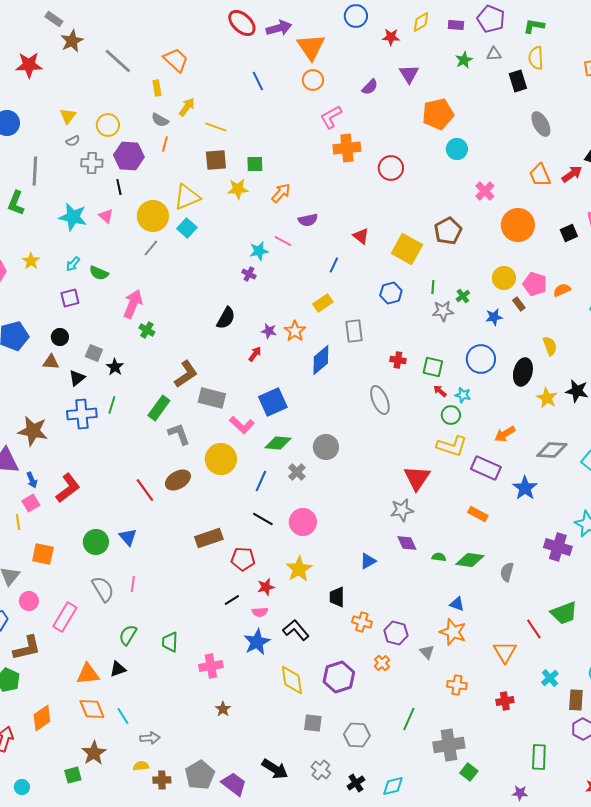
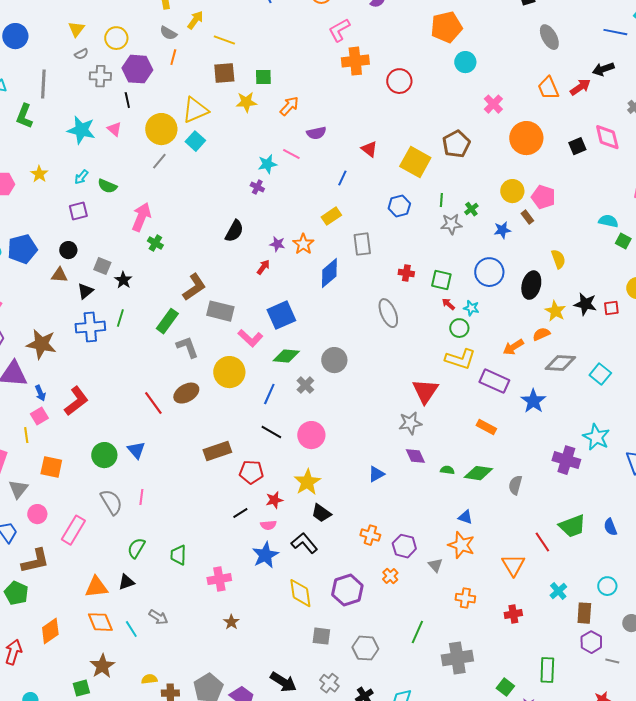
orange semicircle: (562, 290) -> (541, 334), moved
black trapezoid: (337, 597) -> (321, 513), moved, turned -55
gray arrow: (150, 738) -> (158, 617), moved, turned 36
green square: (469, 772) -> (505, 687), moved

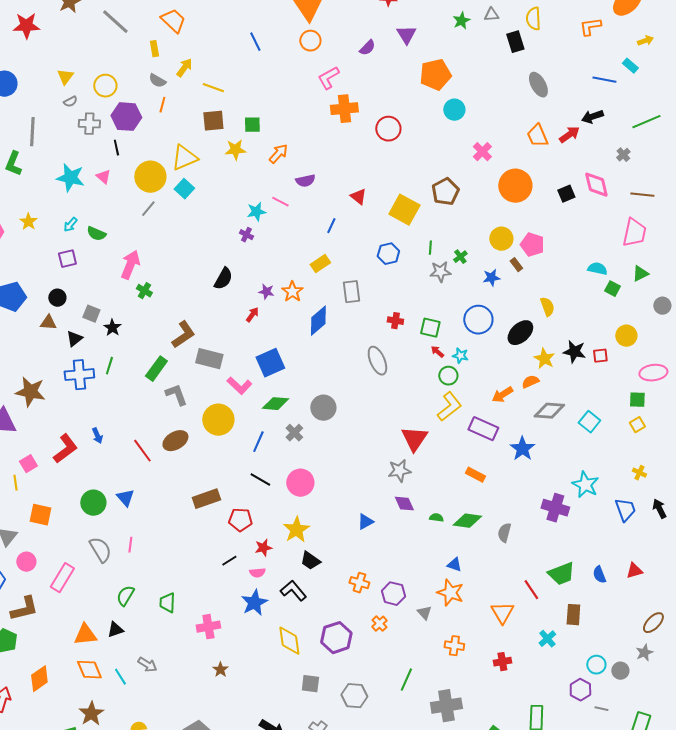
black ellipse: (531, 285) -> (520, 333), turned 32
yellow L-shape: (460, 359) -> (449, 407), turned -56
blue arrow: (40, 393) -> (97, 436), moved
cyan circle: (607, 586) -> (596, 665), moved
brown rectangle: (584, 613) -> (573, 615), moved

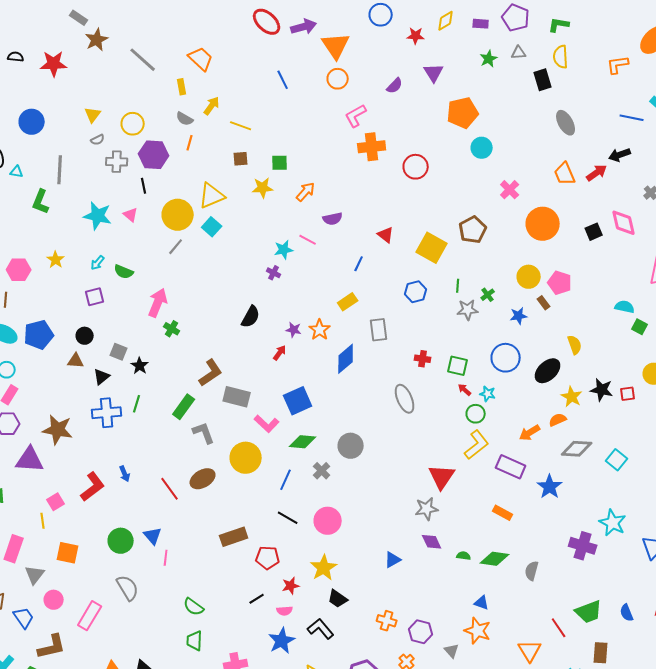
brown square: (213, 121) -> (241, 159), size x0.7
pink line: (130, 545) -> (166, 558), moved
green semicircle: (125, 596) -> (194, 607), moved, turned -85

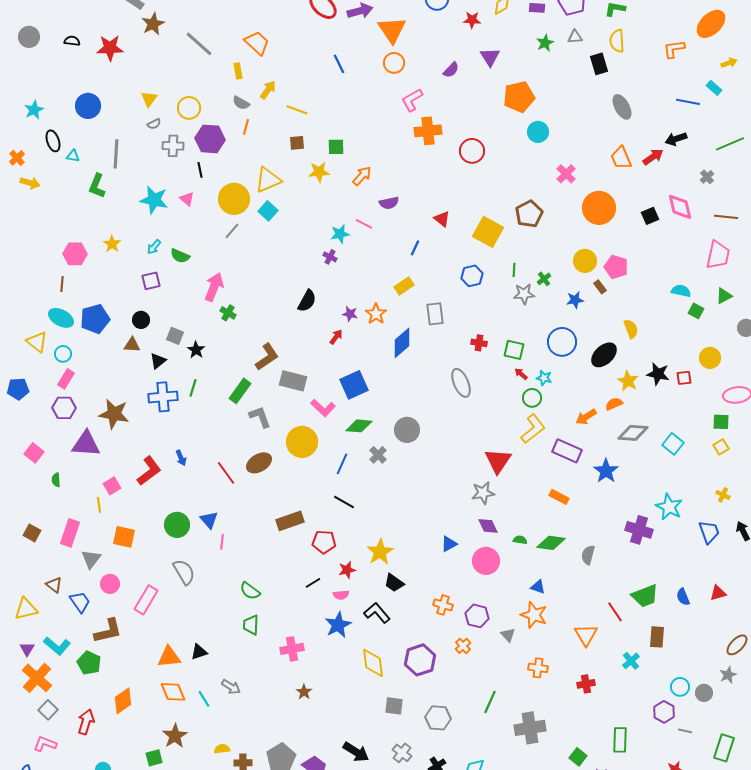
pink circle: (328, 521) -> (486, 561), moved

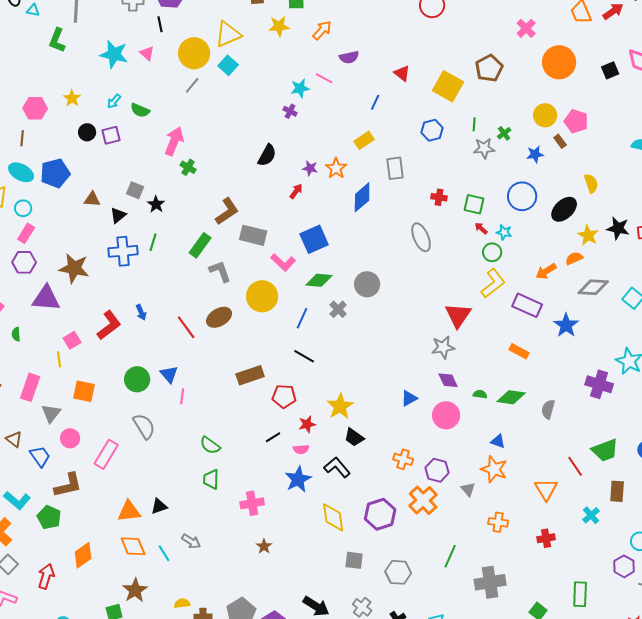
black circle: (141, 320) -> (87, 132), moved
orange cross: (463, 646) -> (423, 500), size x1.8

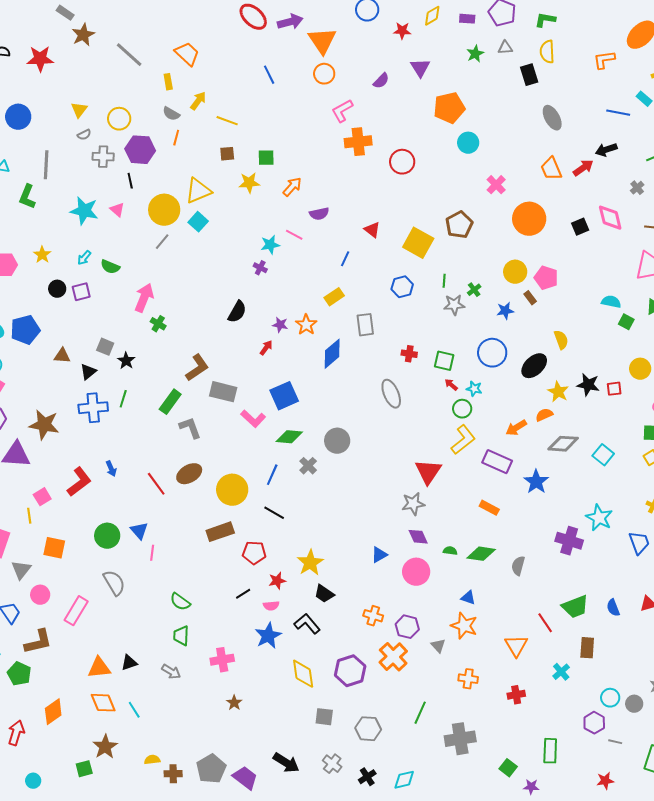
yellow circle: (262, 296) -> (232, 490), moved
gray arrow: (191, 541) -> (171, 672), moved

